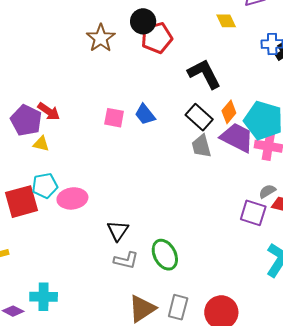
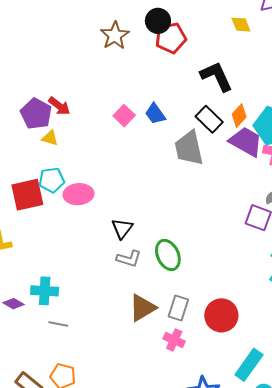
pink square: (114, 118) -> (124, 116), turned 30
gray trapezoid: (201, 146) -> (189, 148), moved, size x1.5

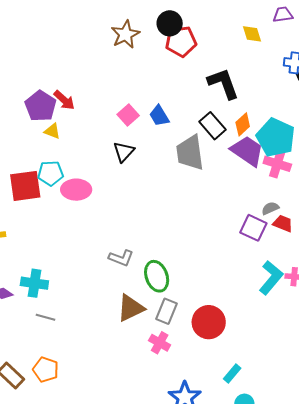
black triangle: (122, 229) -> (124, 152), moved
green ellipse: (168, 255) -> (157, 276), moved
cyan rectangle: (249, 365) -> (232, 373), size x0.6

